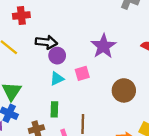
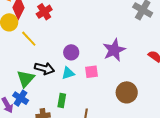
red cross: (21, 16) -> (44, 12), turned -35
black arrow: (46, 42) -> (44, 68), moved

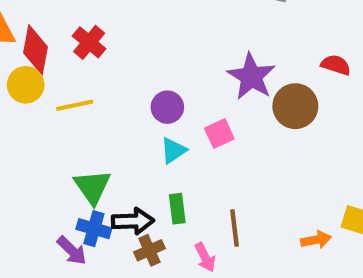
yellow line: (29, 39) -> (75, 105), turned -42
black arrow: (44, 68) -> (133, 221), moved
brown circle: (127, 92) -> (295, 106), moved

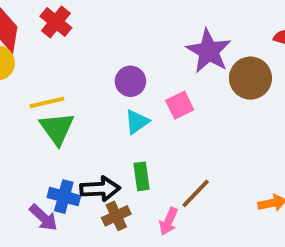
yellow line: (75, 105) -> (47, 102), moved
green triangle: (92, 187) -> (57, 128), moved
brown line: (235, 228) -> (196, 193), turned 52
pink arrow: (205, 257) -> (168, 221), turned 52

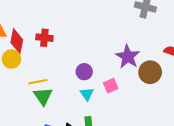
red cross: (56, 22) -> (44, 38), turned -35
cyan triangle: (137, 122) -> (87, 94), turned -32

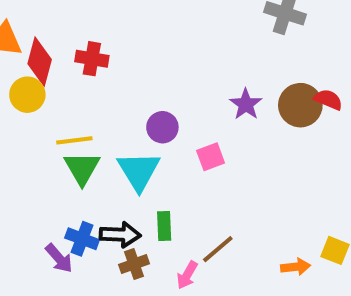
purple star: (128, 57) -> (246, 104), size x0.7
brown circle: (150, 72) -> (300, 105), moved
cyan triangle: (87, 94) -> (139, 171), moved, size x1.6

